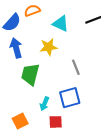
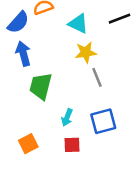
yellow star: (49, 47) -> (86, 52), moved
blue square: (70, 98) -> (103, 121), moved
cyan arrow: (44, 104) -> (67, 117), moved

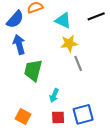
blue square: (103, 121) -> (83, 114), moved
orange square: (28, 144) -> (23, 116), turned -35

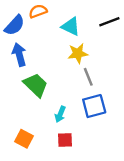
green trapezoid: (33, 70) -> (36, 85), turned 120
blue square: (83, 114) -> (94, 106), moved

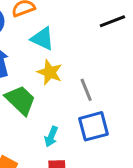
cyan triangle: (71, 26) -> (42, 39), moved
yellow star: (78, 53) -> (50, 72), moved, turned 30

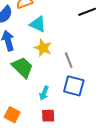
blue square: (94, 126) -> (74, 86), turned 30

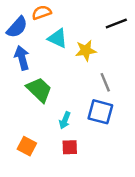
yellow star: (43, 48) -> (86, 51), moved, turned -30
gray line: (69, 60) -> (105, 82), moved

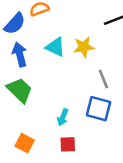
cyan triangle: (57, 38) -> (55, 47), moved
green trapezoid: (39, 90) -> (20, 90), moved

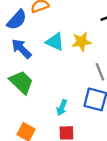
blue arrow: (20, 54) -> (21, 49), turned -30

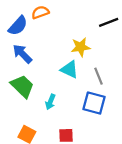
cyan triangle: (55, 42) -> (69, 69), moved
cyan arrow: (62, 108) -> (50, 102), moved

